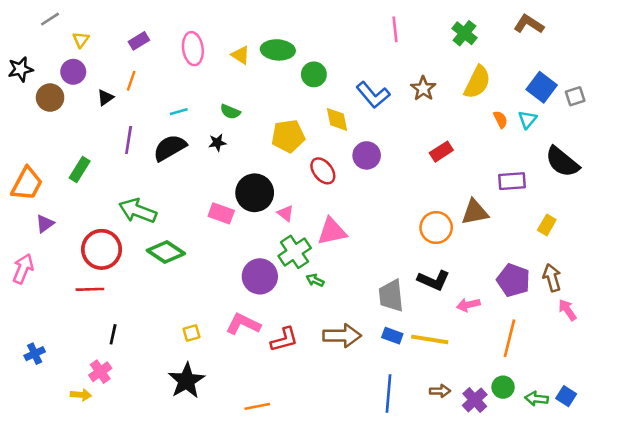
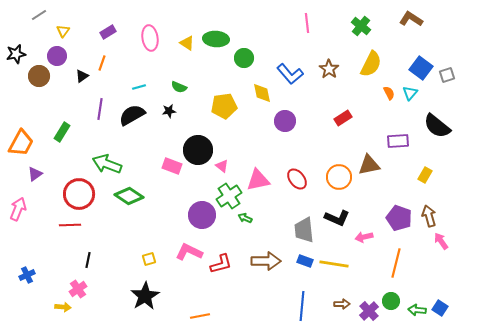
red ellipse: (323, 171) -> (297, 179), moved

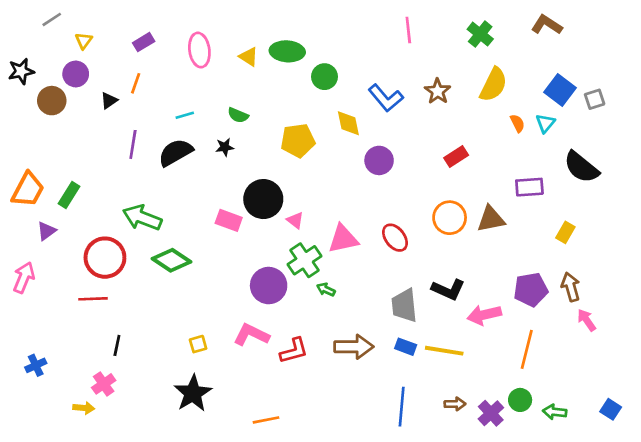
green rectangle: (62, 132) -> (69, 195), moved
orange circle: (339, 177) -> (450, 218), moved
purple pentagon: (399, 218) -> (531, 290), turned -30
pink arrow: (364, 237) -> (484, 315), size x1.4
blue square: (440, 308) -> (611, 409), moved

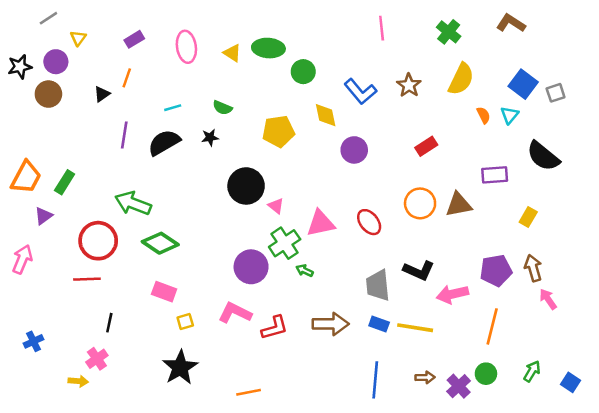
purple circle: (76, 74) -> (56, 62), moved
pink rectangle: (229, 220) -> (164, 292), moved
green arrow: (555, 412) -> (532, 371), moved, turned 115

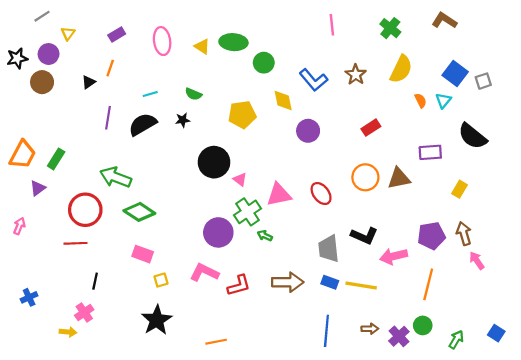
pink arrow: (22, 259) -> (19, 226), size x0.7
green arrow: (532, 371) -> (456, 340), moved

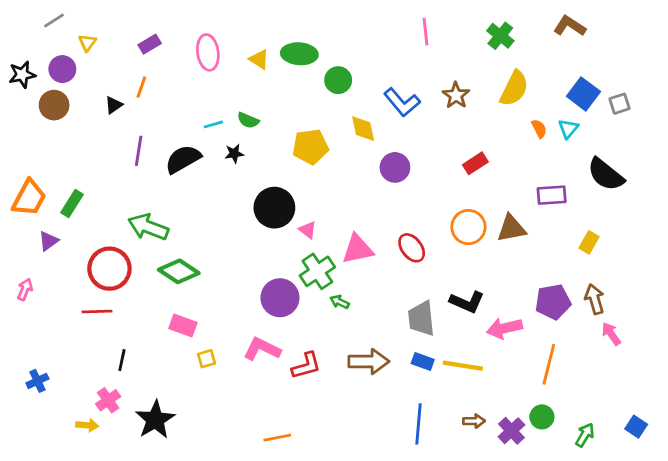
cyan line: (150, 94) -> (213, 124), moved
black star: (157, 320) -> (155, 420), moved

